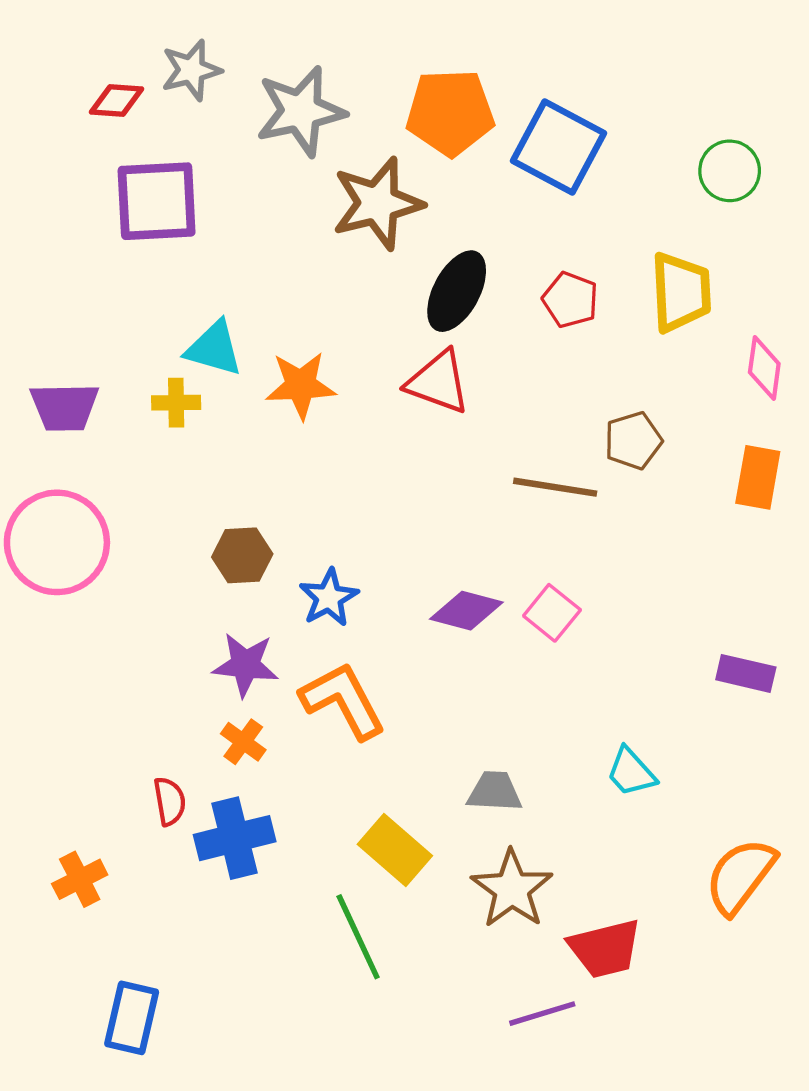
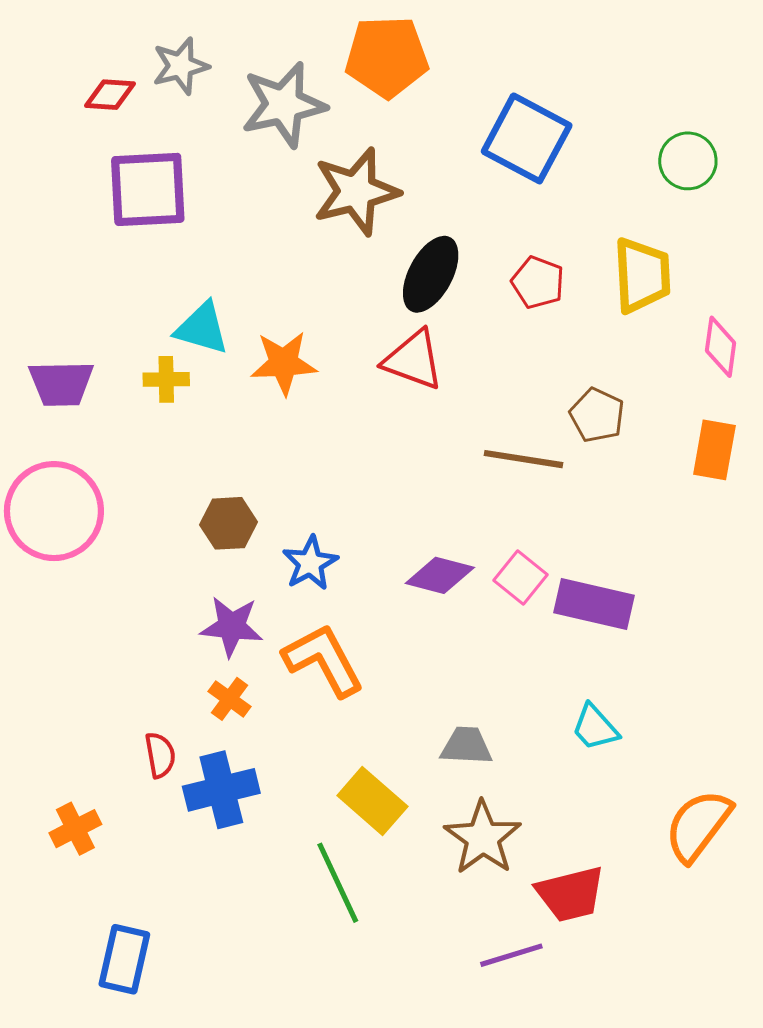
orange pentagon: (450, 112) -> (387, 57), moved
brown pentagon: (633, 441) -> (597, 415), turned -30
purple rectangle: (746, 673) -> (594, 604), moved, size x1.4

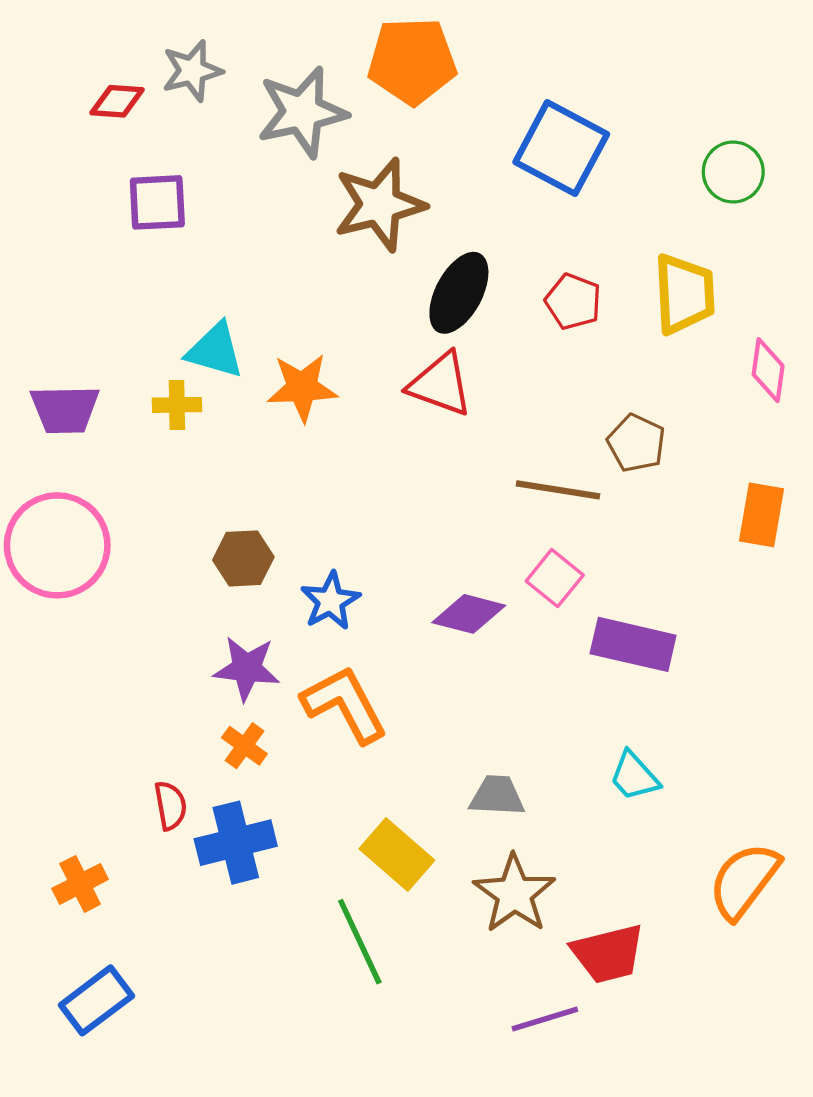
purple square: (148, 189) -> (157, 202), size x0.7
orange rectangle: (714, 450) -> (762, 515), moved
pink square: (520, 577) -> (555, 578), moved
blue rectangle: (124, 959) -> (96, 1000), moved, turned 40

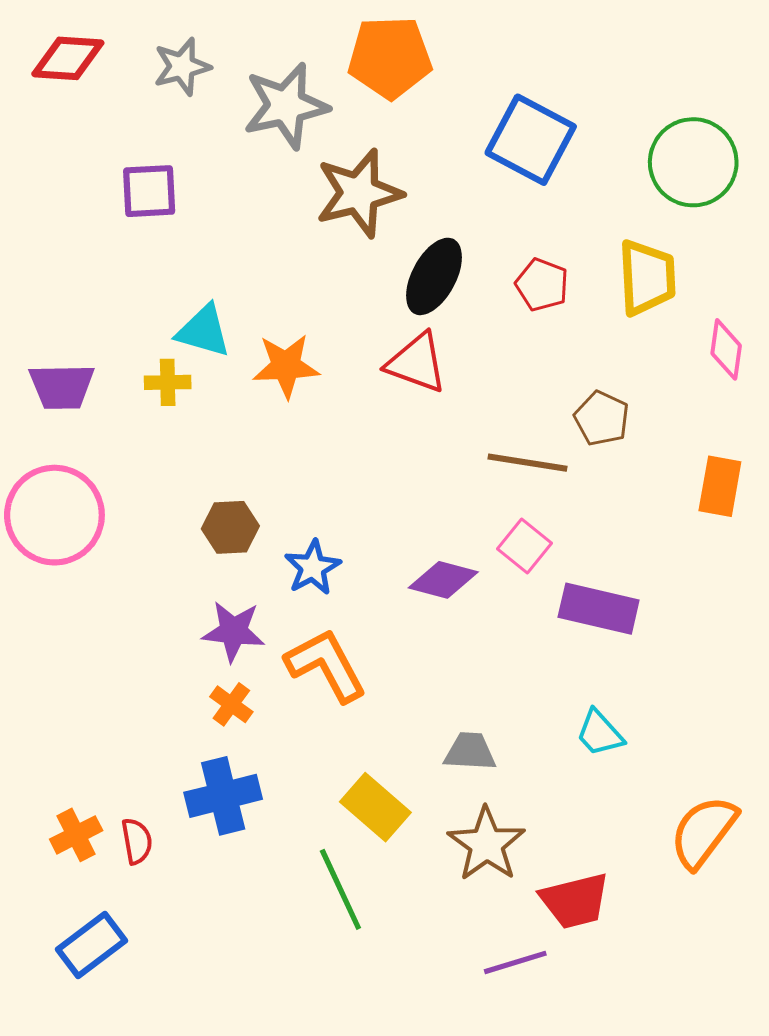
red diamond: (117, 101) -> (68, 58), moved, size x1.4
green circle: (733, 172) -> (693, 162), size x1.5
red semicircle: (170, 806) -> (137, 841), moved

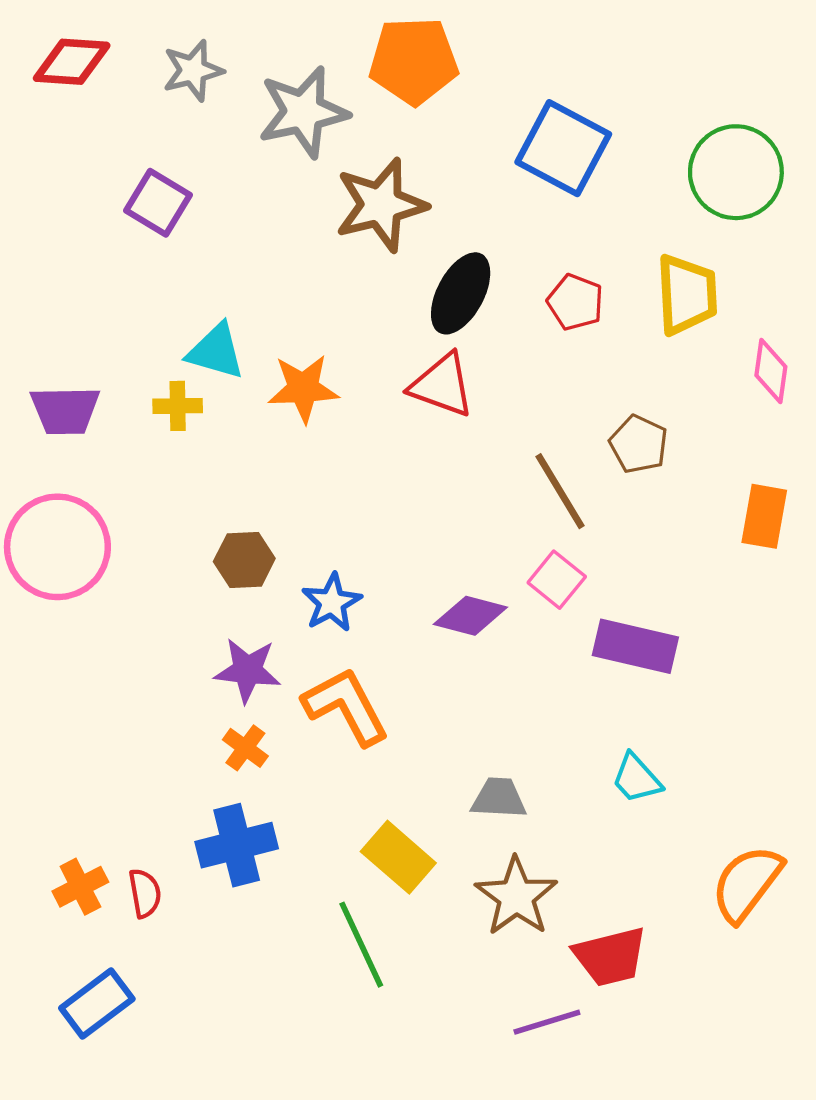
purple square: (149, 191) -> (158, 203), turned 34
brown line: (528, 463) -> (560, 491), turned 50

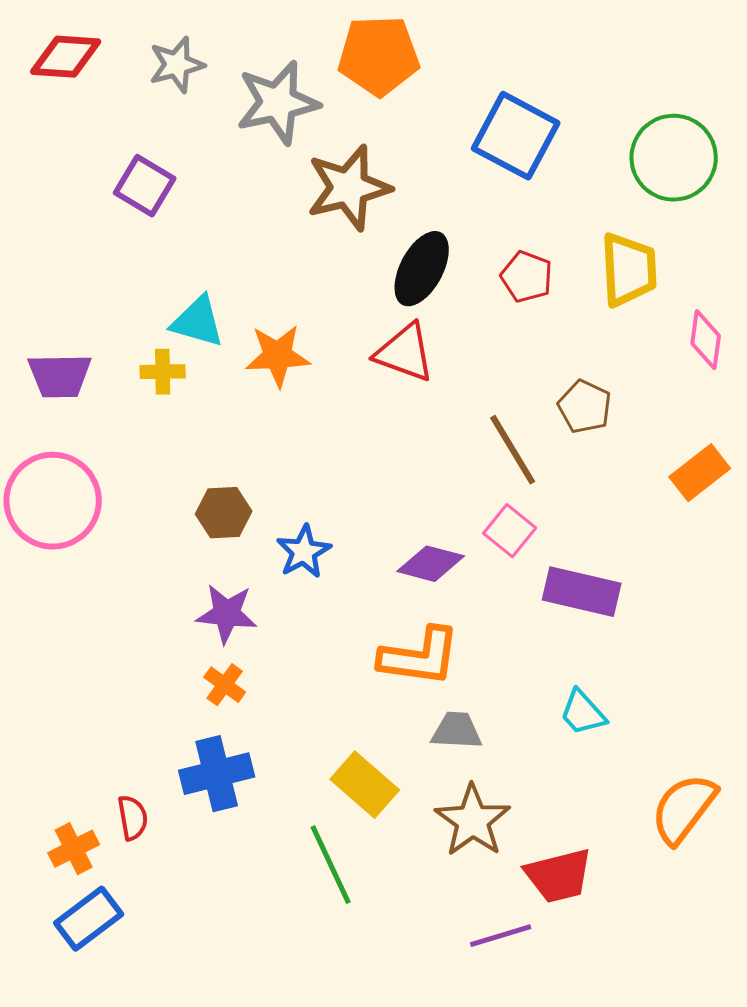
orange rectangle: (764, 516) -> (700, 473), turned 42
orange L-shape: (346, 706) -> (420, 657), moved, turned 126
orange cross: (80, 887) -> (74, 849), moved

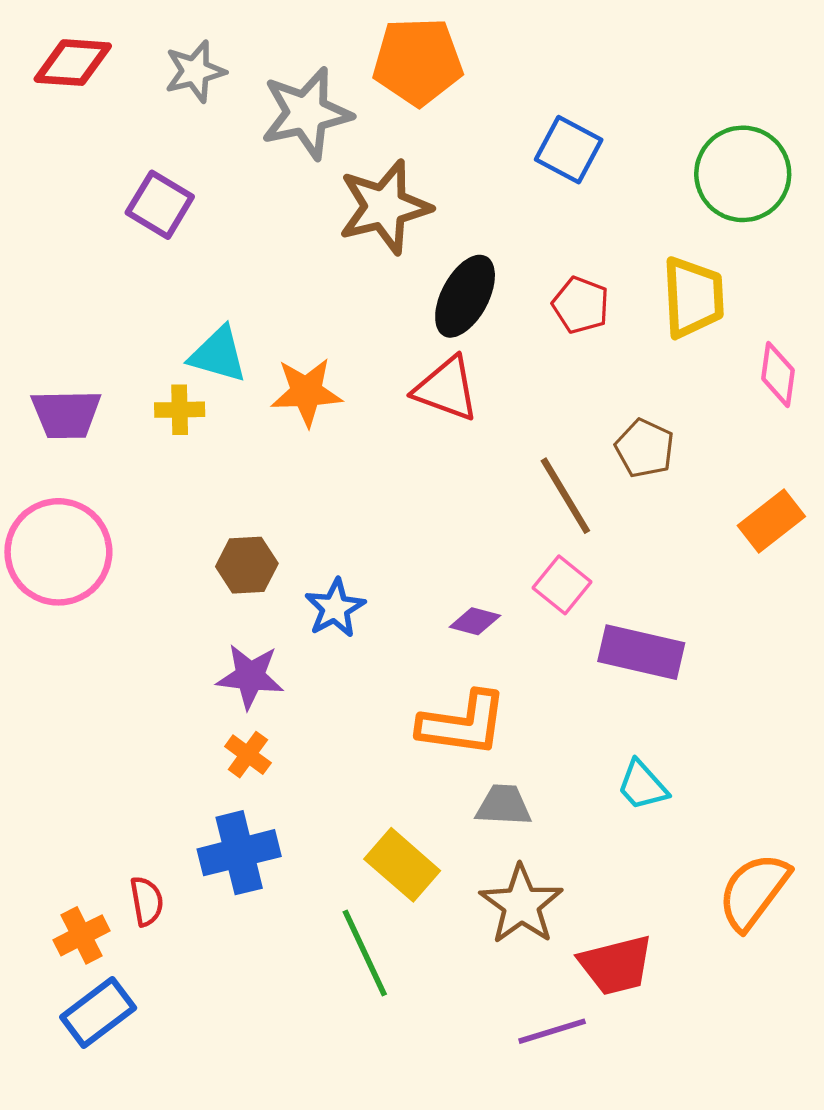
blue square: (516, 136) -> (569, 150), size x0.7
purple diamond: (431, 564) -> (475, 621), size x0.7

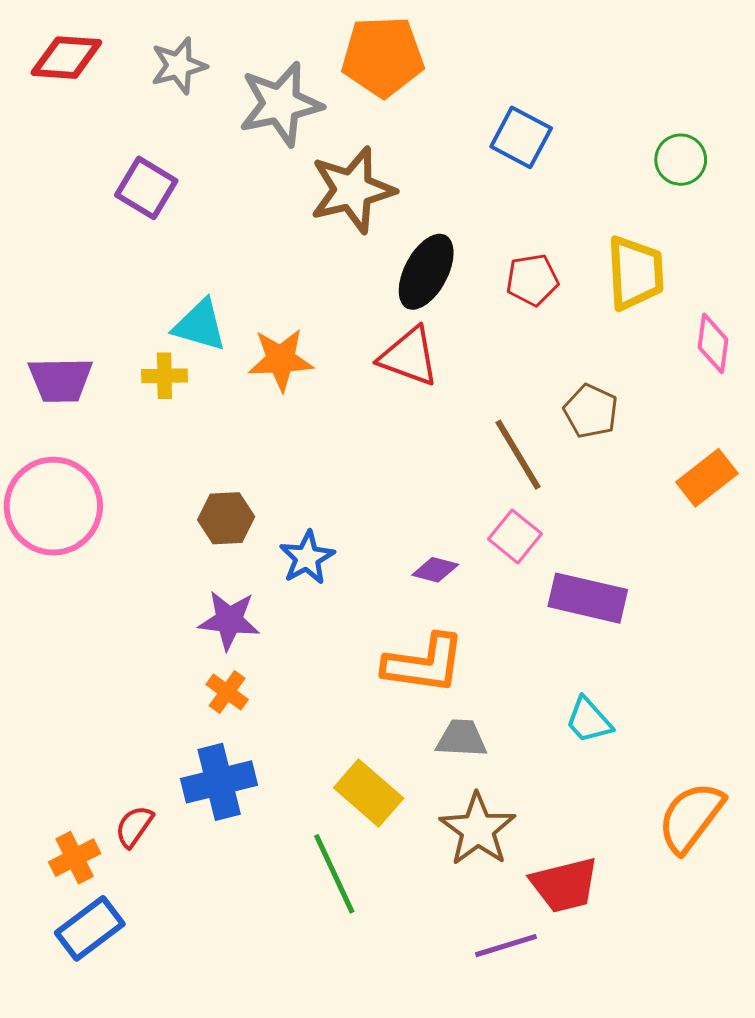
green circle: (743, 174) -> (681, 160), size x0.6
red pentagon: (581, 305) -> (532, 280), turned -30
red semicircle: (147, 901) -> (134, 826), turned -135

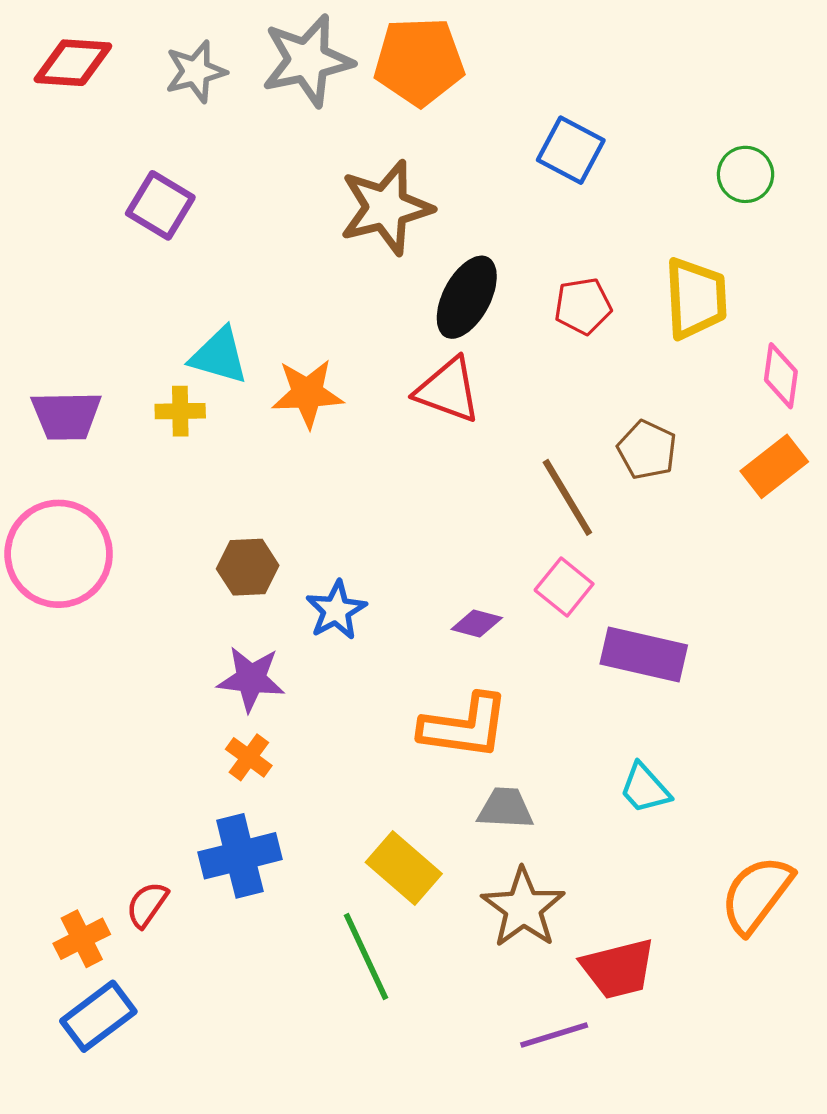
gray star: (281, 104) -> (307, 60), moved
orange rectangle: (707, 478) -> (774, 466), moved

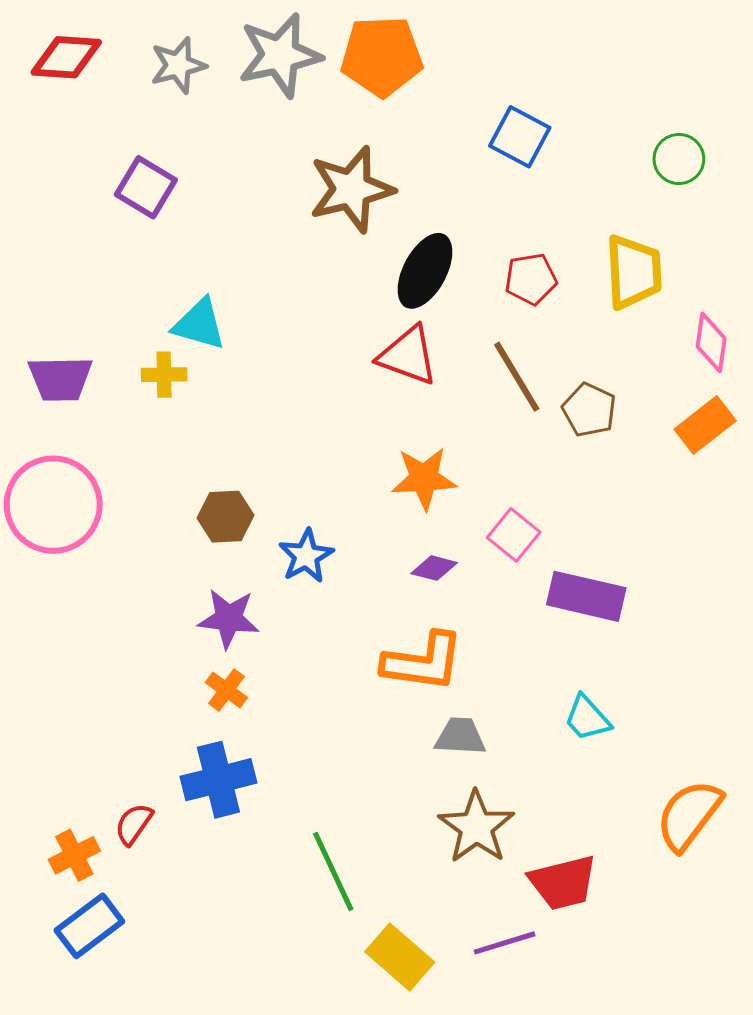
orange star: (307, 393) -> (424, 478), moved
brown line: (567, 497) -> (517, 377), moved
yellow rectangle: (404, 868) -> (400, 957), moved

